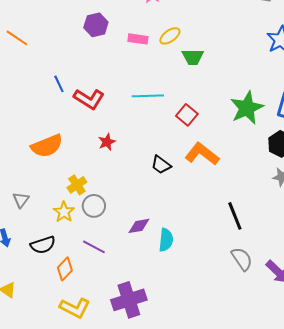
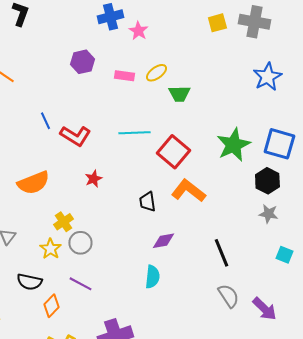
red square: (187, 115) -> (173, 152), size x1.5
black trapezoid: (161, 165) -> (147, 202), turned 45
purple diamond: (139, 226) -> (163, 241), moved
black semicircle: (43, 245) -> (29, 282), turned 30

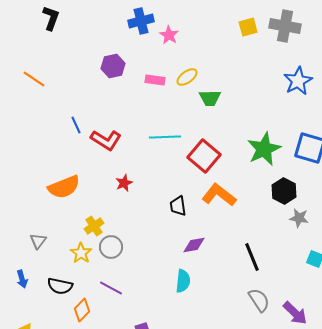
black hexagon: (267, 181) -> (284, 191), moved

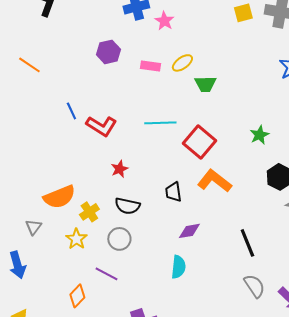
green star: (264, 149) -> (259, 135), size x0.6
orange semicircle: (64, 187) -> (59, 197), moved
gray circle: (111, 247) -> (119, 239), moved
blue arrow: (22, 279) -> (17, 265), size x1.5
black semicircle: (60, 286) -> (127, 206), moved

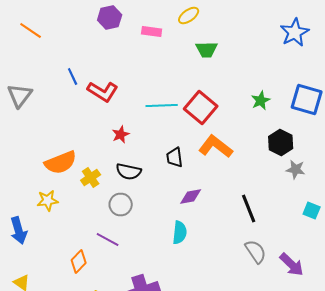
yellow ellipse: (182, 63) -> (189, 16), moved
cyan line: (160, 123) -> (162, 106), moved
gray triangle: (33, 227) -> (20, 96), moved, size x1.5
yellow star: (76, 239) -> (48, 200), moved, turned 30

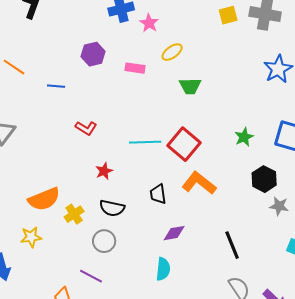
blue line: (73, 76) -> (56, 86), moved, turned -60
red L-shape: (103, 92) -> (86, 128), size x0.7

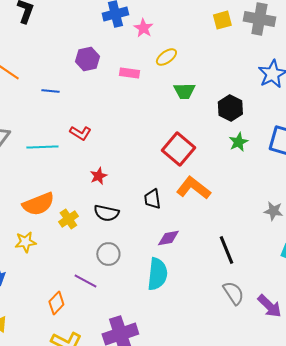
cyan line: (145, 142) -> (42, 147), moved
black hexagon: (264, 179) -> (230, 108), moved
gray circle: (104, 241) -> (108, 254), moved
cyan semicircle: (163, 269) -> (157, 274), size x1.4

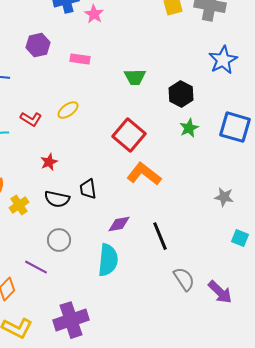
yellow ellipse: (166, 57) -> (68, 110), moved
black trapezoid: (152, 199) -> (88, 189), moved
black line: (226, 250) -> (160, 236), moved

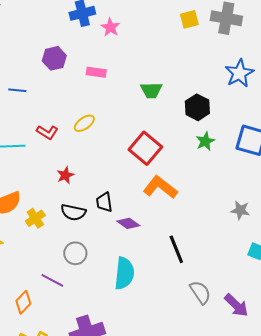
purple diamond: (119, 224) -> (128, 223), moved, turned 45

